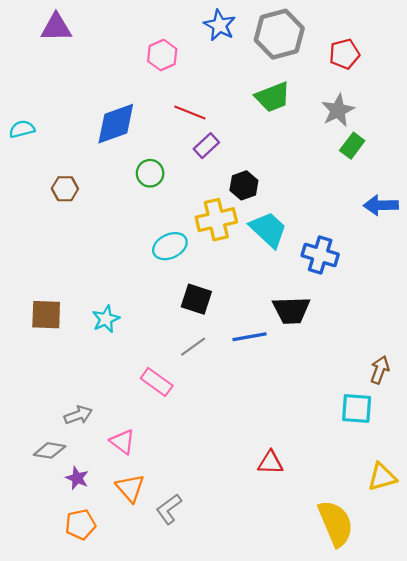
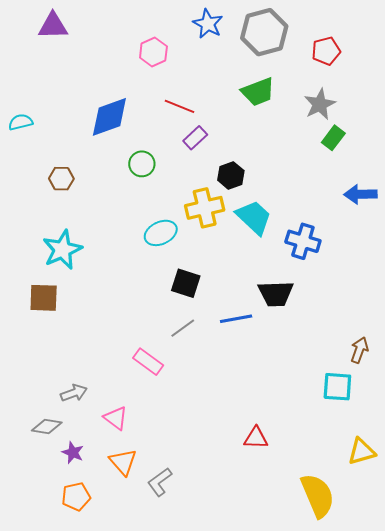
cyan star: (106, 319) -> (62, 250), moved, size x1.5

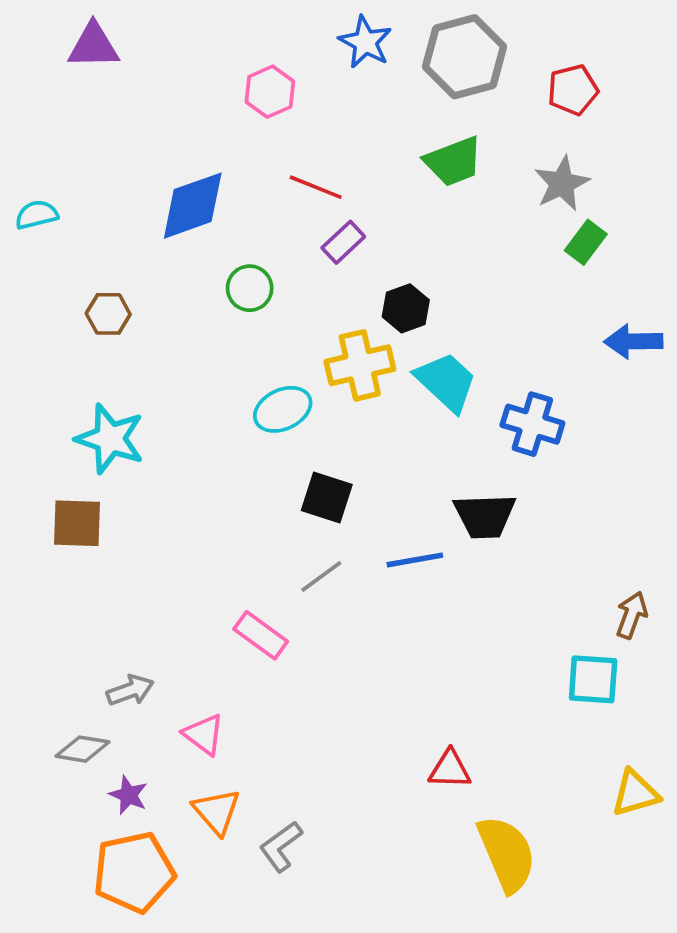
cyan star: (62, 250) -> (110, 439), turned -30
yellow semicircle: (318, 496) -> (507, 854), moved
orange pentagon: (76, 497) -> (134, 872), size x1.6

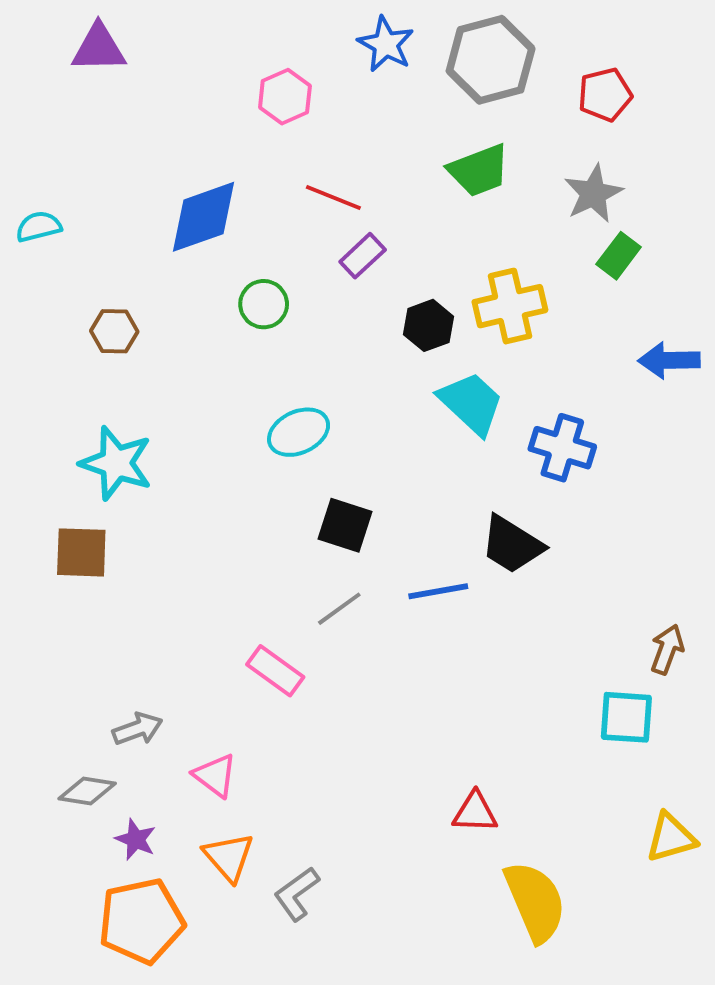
yellow cross: (360, 365) -> (510, 306), moved
black trapezoid: (485, 516) -> (512, 545), turned 34

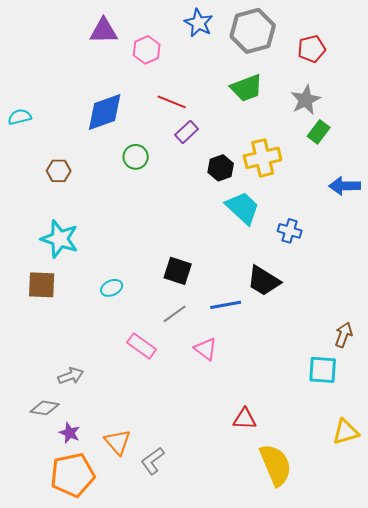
purple triangle: (99, 48) -> (104, 31), moved
cyan ellipse: (299, 432) -> (112, 288), moved, size x0.7
blue cross: (562, 448) -> (290, 231), size x0.7
pink triangle: (215, 775) -> (206, 349), moved

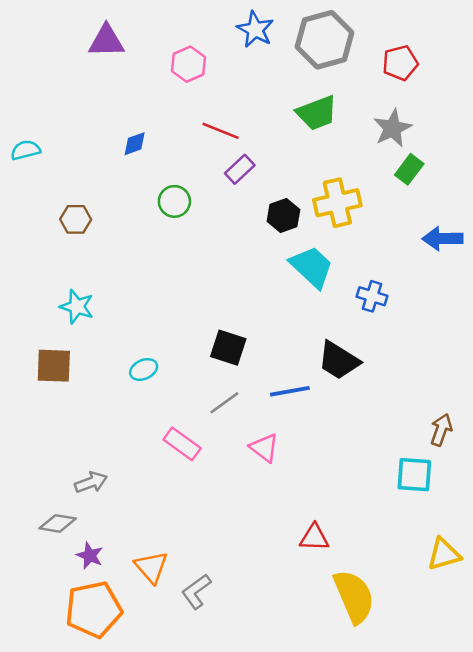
purple triangle: (104, 31) -> (106, 41), moved
blue diamond: (105, 112) -> (135, 144), size x0.5
cyan star: (60, 239) -> (77, 307), size x0.7

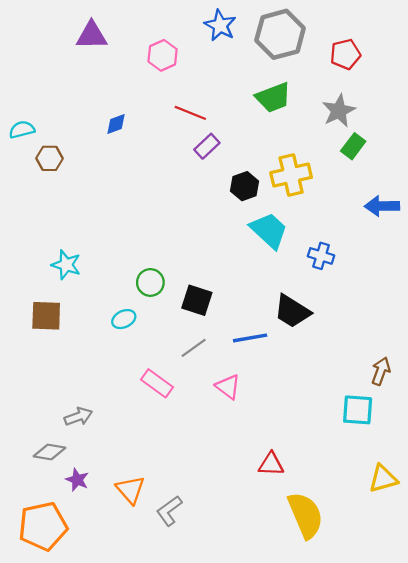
green circle: (174, 201) -> (150, 282), moved
brown hexagon: (76, 219) -> (50, 158), moved
orange pentagon: (94, 609) -> (43, 526), moved

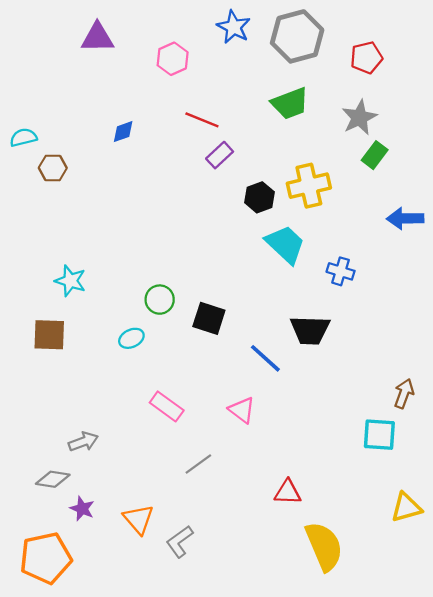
black trapezoid: (292, 311) -> (310, 330), turned -30
blue line: (250, 338) -> (265, 358), turned 52
gray line: (194, 348) -> (198, 464), moved

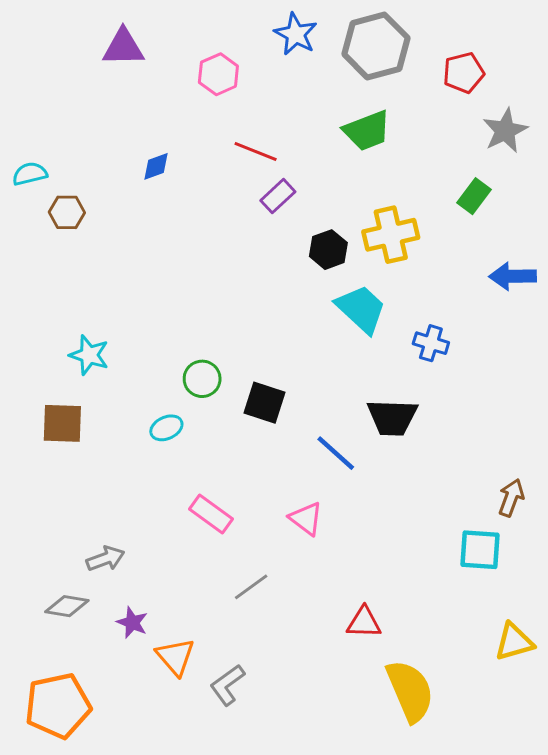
gray star: (359, 117) -> (505, 131), moved
purple star: (82, 509) -> (132, 623), moved

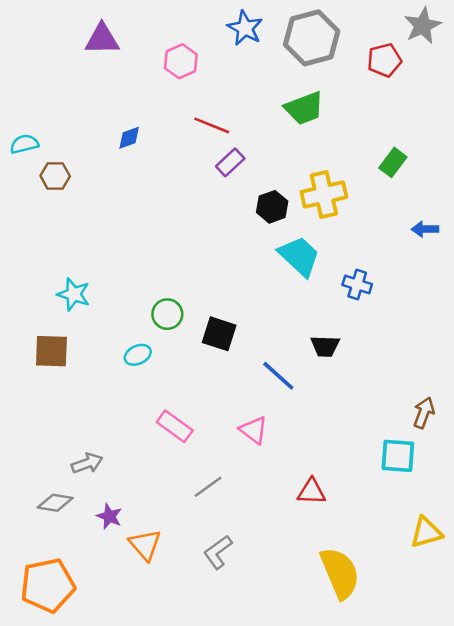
gray star: (505, 131) -> (423, 26), moved
blue arrow: (513, 276) -> (425, 229), size x0.7
black trapezoid: (392, 417) -> (325, 346), size x0.7
red triangle: (364, 623) -> (312, 492), moved
gray L-shape: (227, 685) -> (218, 552), moved

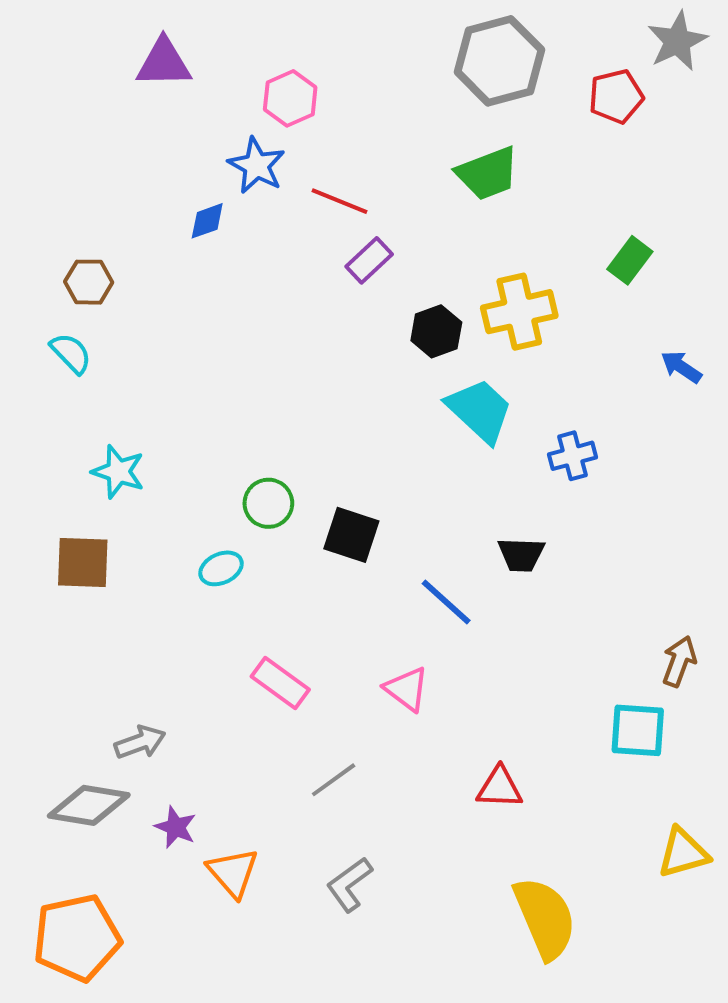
blue star: (245, 28) -> (257, 166), moved
cyan semicircle: (24, 144) -> (71, 353), moved, turned 60
blue arrow: (425, 229) -> (681, 367), turned 35
blue cross: (357, 285) -> (573, 456), turned -32
gray diamond: (55, 503) -> (89, 805), size x1.4

